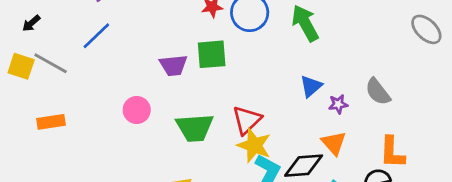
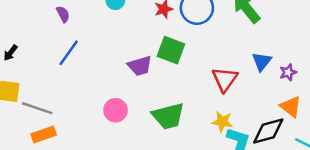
green square: (212, 54) -> (171, 50), turned 36
gray line: (51, 63) -> (37, 108), moved
red triangle: (247, 120) -> (225, 79), moved
yellow star: (254, 145) -> (222, 122), size x0.7

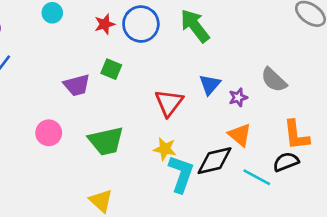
green square: (171, 50) -> (111, 69), size x0.7

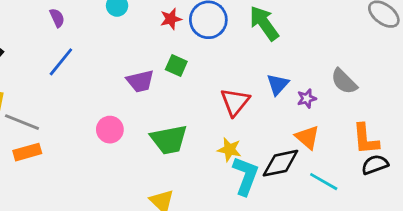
black semicircle: (286, 162) -> (375, 165), moved

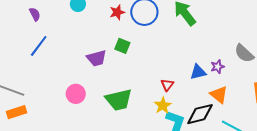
blue triangle: (278, 84) -> (198, 72), moved, turned 36
red triangle: (235, 102) -> (167, 85), moved, size x0.6
yellow star: (229, 150) -> (163, 105), turned 30

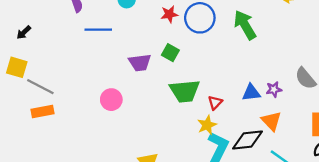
blue line: (39, 46) -> (98, 30), moved, turned 45
green trapezoid: (119, 100) -> (185, 91), moved

